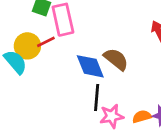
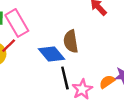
brown semicircle: (116, 59) -> (71, 41), turned -120

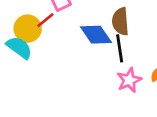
black line: (65, 78) -> (120, 48), moved

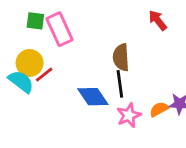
red line: (45, 20) -> (44, 75), moved
blue diamond: (96, 35) -> (93, 97), moved

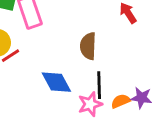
black line: (120, 84) -> (99, 85), moved

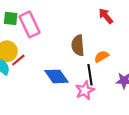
orange semicircle: (121, 101) -> (102, 56), moved

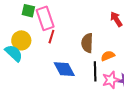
red line: (18, 60) -> (51, 37), moved, turned -40
pink star: (85, 90) -> (111, 80), moved

